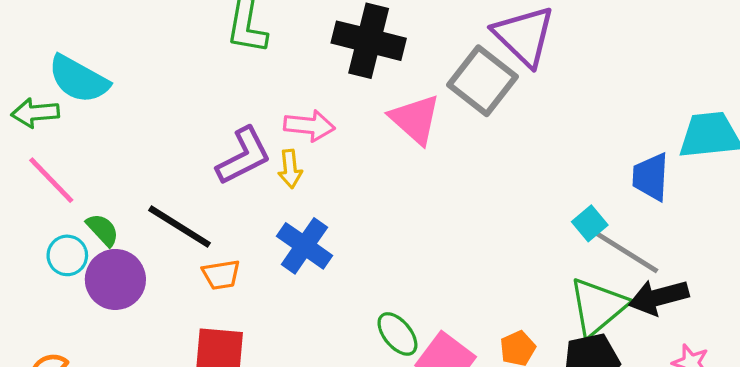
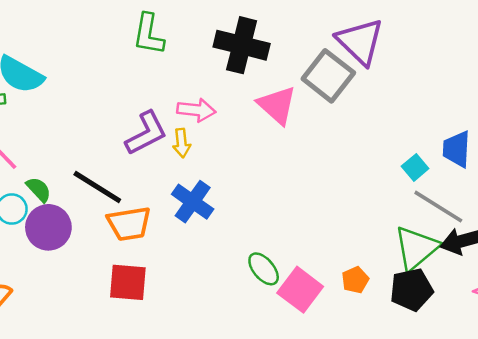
cyan square: (590, 223) -> (415, 167), moved
orange trapezoid: (221, 275) -> (129, 224), size x1.5

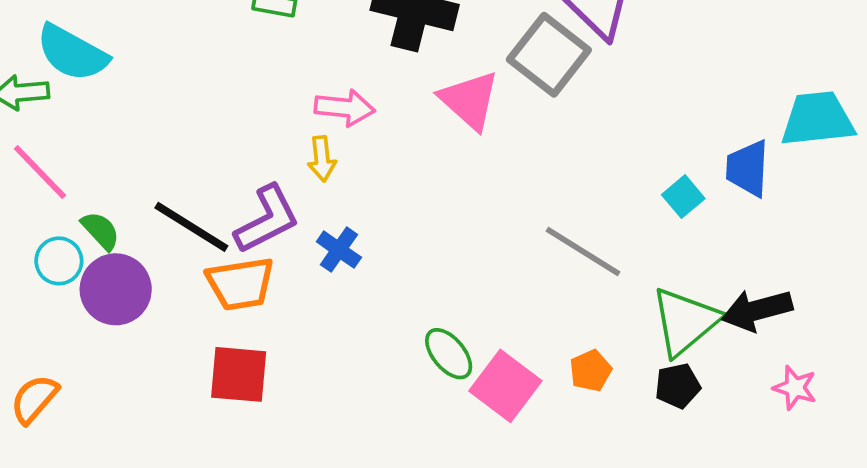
purple L-shape: (146, 133) -> (267, 219), moved
blue cross: (193, 202) -> (339, 250), size x0.7
gray line: (438, 207) -> (583, 251), moved
black pentagon: (411, 290) -> (678, 386), size x0.7

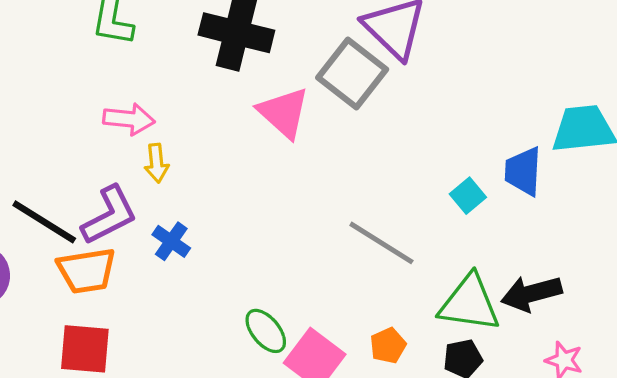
pink arrow: (345, 108) -> (129, 119), moved
green triangle: (685, 321) -> (469, 303), turned 48

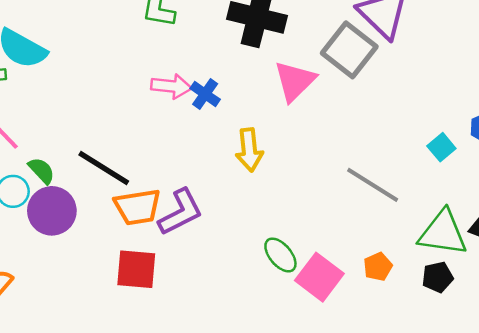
pink triangle: (284, 113) -> (295, 81), turned 33
yellow arrow: (157, 163) -> (249, 150), moved, size x1.4
purple L-shape: (109, 215) -> (180, 212), moved
blue cross: (171, 241) -> (205, 94), moved

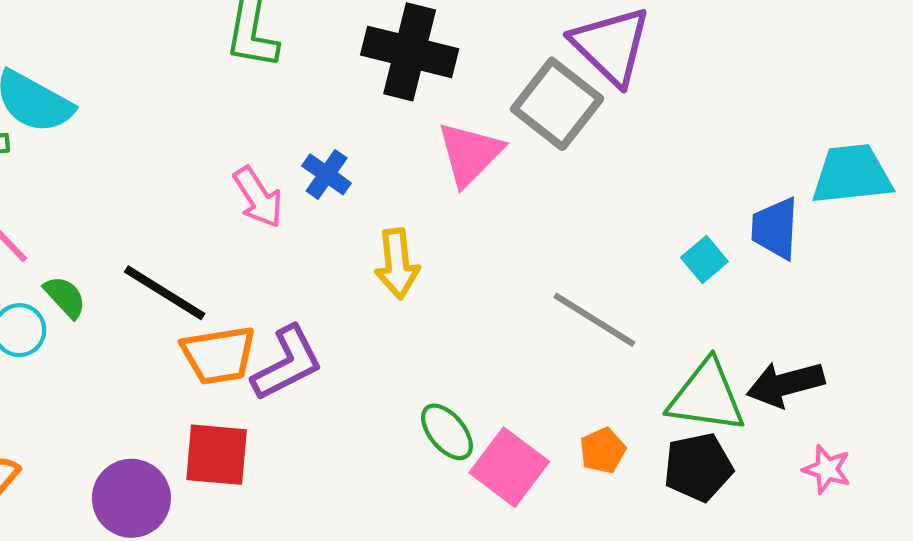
pink arrow: (171, 86) -> (258, 197), moved, turned 51
purple circle: (52, 211) -> (131, 498), moved
black pentagon: (438, 277) -> (698, 467), size x1.4

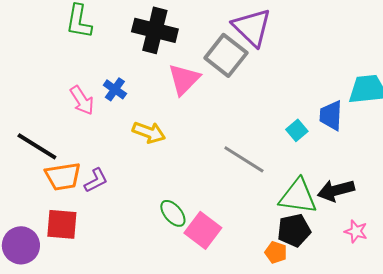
yellow arrow: (397, 264) -> (149, 132), turned -64
purple L-shape: (287, 363) -> (96, 180), size x0.7
orange pentagon: (603, 451) -> (276, 252), moved, turned -30

